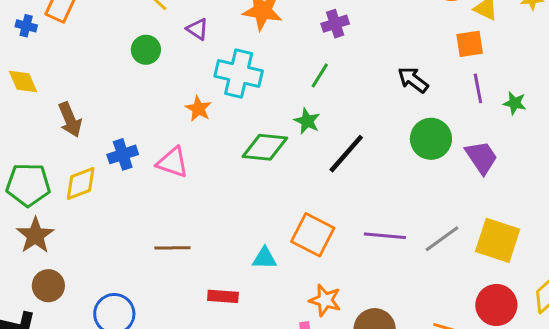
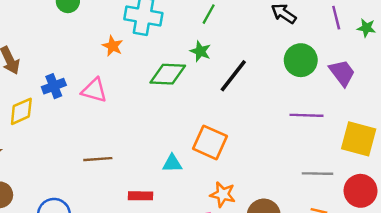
purple line: (385, 236) -> (307, 115), moved
gray line: (442, 239) -> (317, 174), moved, turned 40

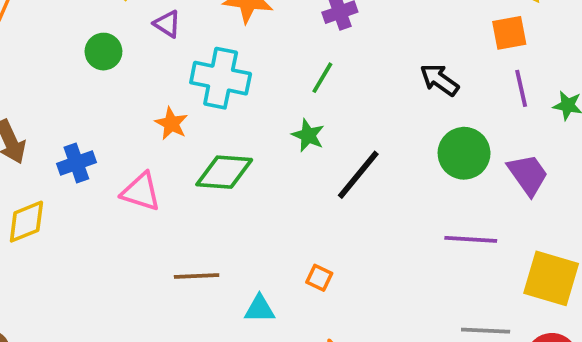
green diamond: (168, 74) -> (224, 172), moved
blue cross: (54, 86) -> (76, 163), moved
orange square: (210, 142) -> (319, 278), size x0.5
brown line: (98, 159) -> (197, 276), moved

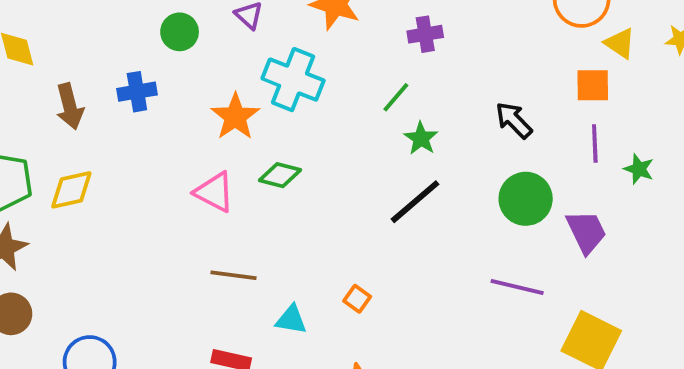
orange star: (171, 123) -> (235, 117), size x1.4
green star: (308, 135) -> (421, 138), moved
blue cross: (76, 163) -> (137, 92), moved
green diamond: (224, 172) -> (280, 175), size x0.7
pink triangle: (141, 192) -> (214, 192), moved

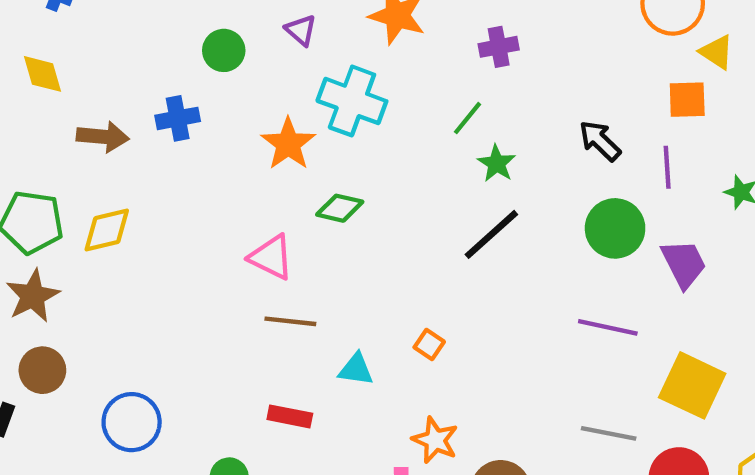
brown arrow: (70, 106) -> (103, 137), turned -69
purple line: (595, 143) -> (667, 167), moved
pink triangle: (214, 192) -> (271, 257), moved

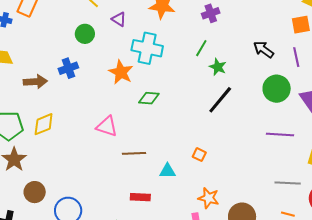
pink triangle: (271, 257) -> (107, 126), moved
brown circle: (42, 370) -> (35, 192), moved

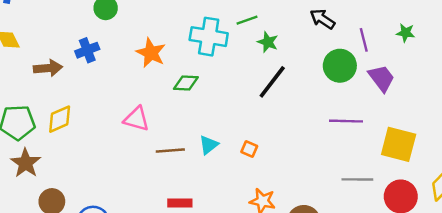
cyan cross: (147, 48) -> (209, 37), moved
green line: (201, 48) -> (247, 20), turned 42
purple line: (296, 57) -> (364, 40), moved
cyan triangle: (167, 171) -> (209, 145), moved, turned -36

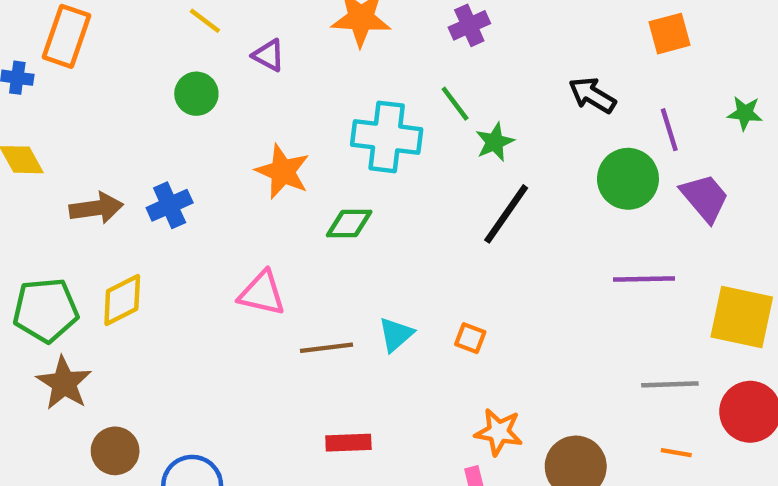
green line: (247, 20) -> (455, 104), turned 75
green star: (268, 42) -> (495, 142), turned 30
blue cross: (87, 50) -> (170, 205), moved

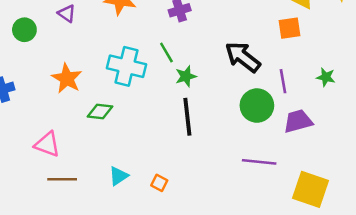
black arrow: (592, 95) -> (243, 57), size x1.4
purple trapezoid: (705, 198) -> (298, 121), turned -72
black line: (506, 214) -> (187, 117), turned -48
brown line: (327, 348) -> (62, 179), moved

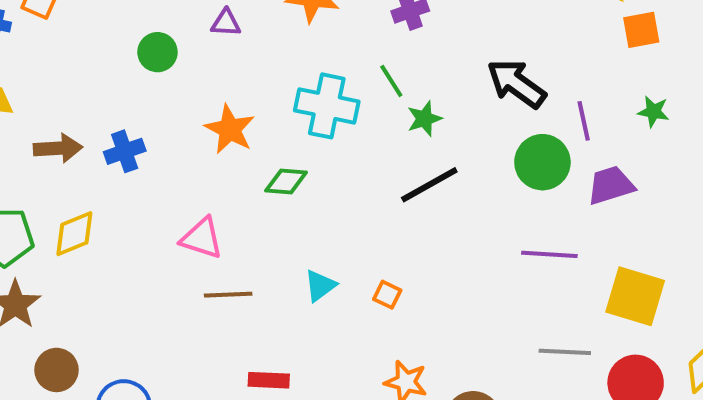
purple triangle: (67, 13) -> (226, 23), turned -30
orange square: (290, 28) -> (641, 30), moved
black line: (187, 117) -> (429, 185), turned 69

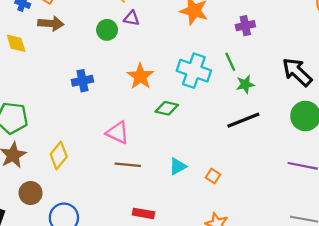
purple triangle: (226, 23) -> (132, 18), moved
brown arrow: (58, 148) -> (51, 23), moved
yellow diamond: (74, 234) -> (59, 155), moved, turned -36

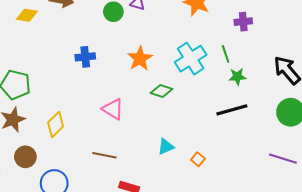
yellow diamond: (16, 43) -> (27, 15), turned -70
cyan cross: (194, 71) -> (191, 59), turned 32
brown line: (128, 165) -> (104, 155), moved

